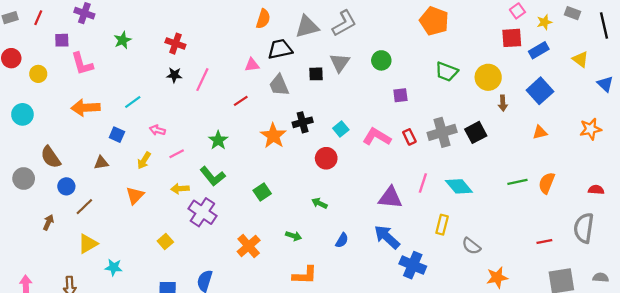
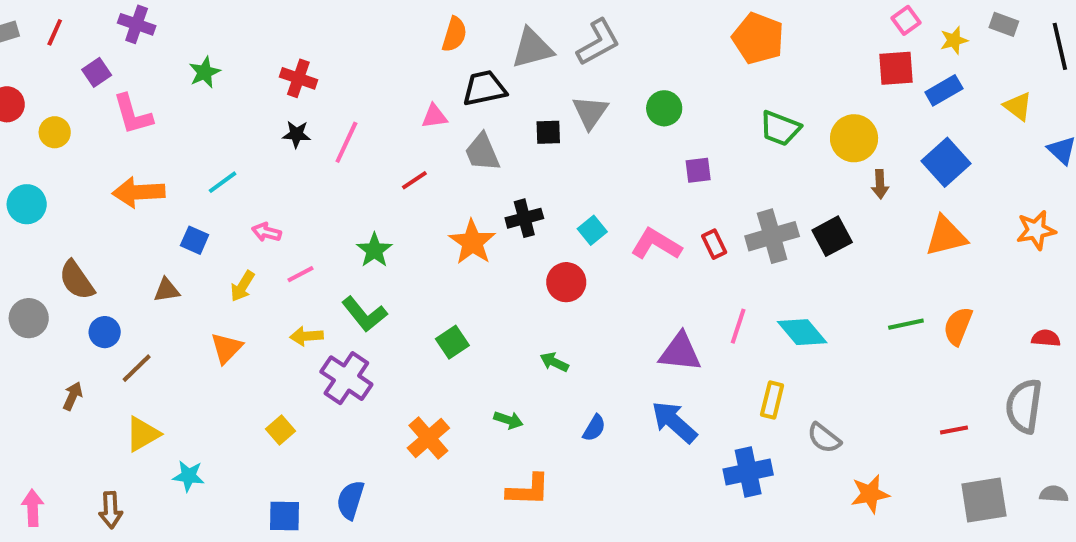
purple square: (62, 40) -> (97, 72), turned -32
orange triangle: (540, 132) -> (946, 236), size x1.6
blue cross: (413, 265) -> (748, 472), moved, turned -35

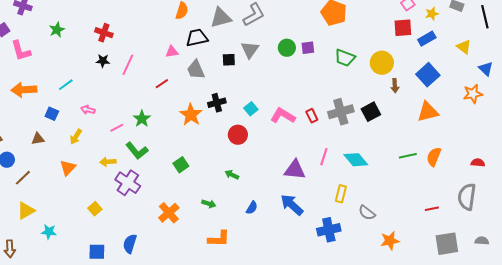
purple square: (698, 170) -> (308, 48), moved
orange star: (1036, 230) -> (473, 94), moved
pink line: (300, 274) -> (117, 128), moved

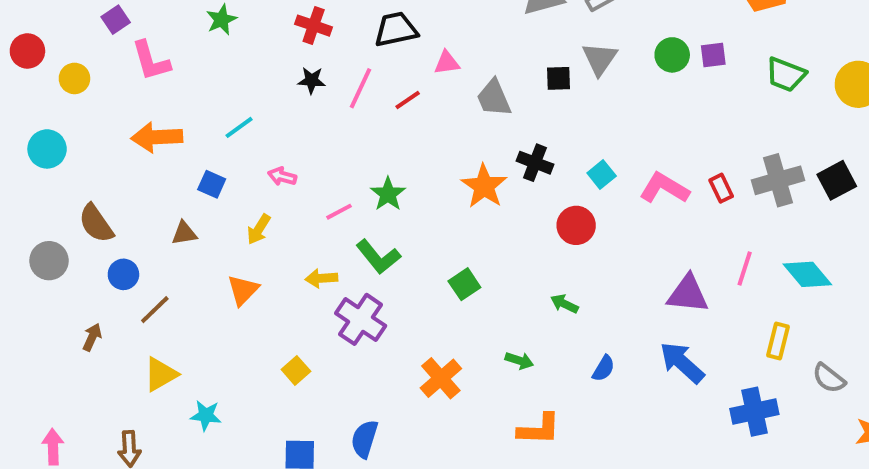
black trapezoid: (197, 38) -> (396, 29), moved
red line: (162, 84) -> (408, 100), moved
black cross: (217, 103) -> (535, 163), turned 36

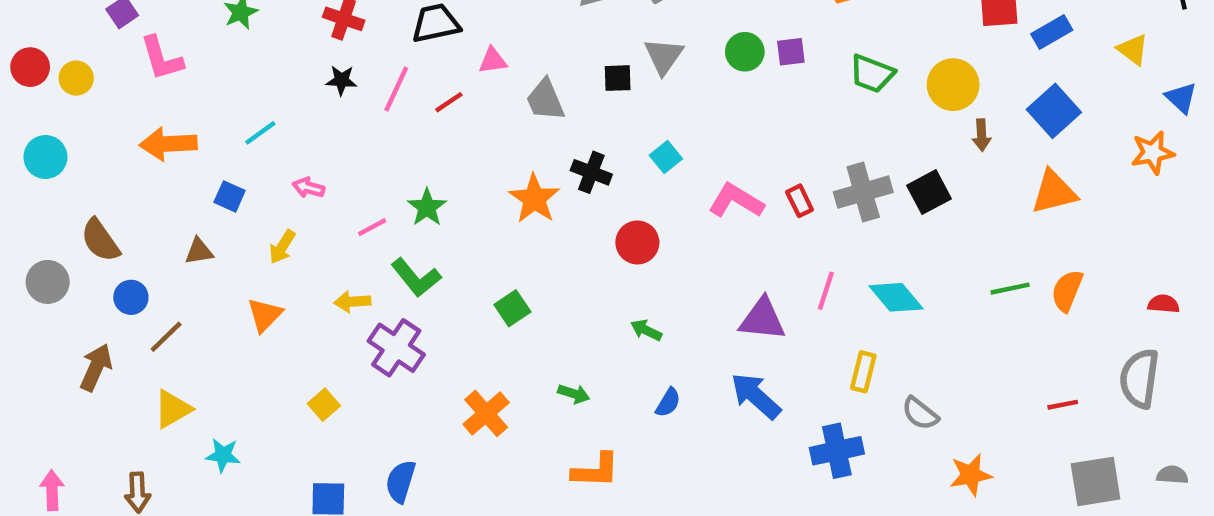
red circle: (27, 51) -> (30, 67), moved
cyan square: (602, 174) -> (666, 157), moved
green arrow: (564, 304) -> (646, 330), moved
brown arrow: (92, 337) -> (96, 367), size x1.5

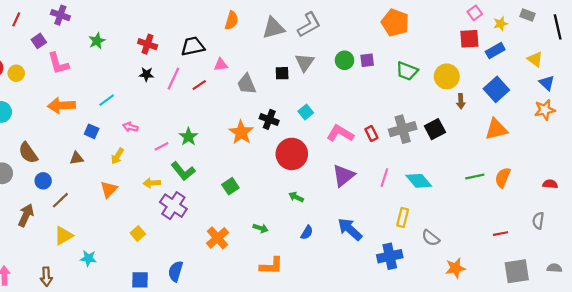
blue triangle: (1181, 98) -> (547, 83), moved
red circle: (637, 242) -> (292, 154), size x1.5
purple triangle: (762, 319) -> (343, 175), moved, turned -45
gray semicircle: (1139, 378) -> (538, 221), size x0.6

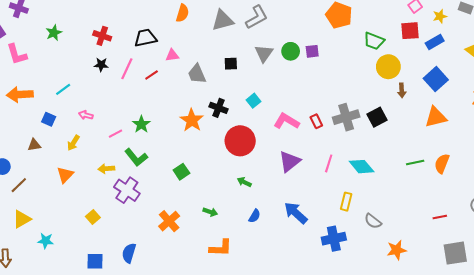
gray triangle: (305, 62) -> (264, 53), moved
green trapezoid: (407, 71) -> (374, 41), moved

